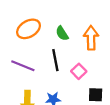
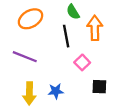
green semicircle: (62, 33) -> (73, 12), moved
black line: (55, 60) -> (66, 36), moved

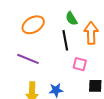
pink square: (82, 62) -> (80, 64), turned -32

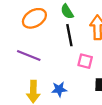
green semicircle: (71, 19) -> (67, 12), moved

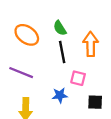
orange ellipse: (34, 18) -> (27, 35), turned 65
blue star: (59, 89) -> (60, 95), moved

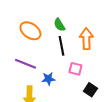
blue star: (60, 95) -> (48, 79), moved
black square: (95, 102) -> (90, 90), turned 32

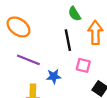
green semicircle: (59, 25) -> (75, 14), moved
orange ellipse: (30, 31) -> (19, 27), moved

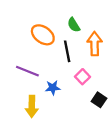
orange ellipse: (19, 27) -> (43, 35), moved
pink square: (83, 65) -> (82, 77), turned 32

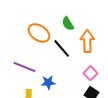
black line: (67, 51) -> (62, 48), turned -30
pink square: (82, 77) -> (90, 73), moved

